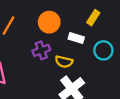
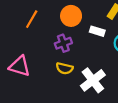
yellow semicircle: (64, 62) -> (64, 68), moved

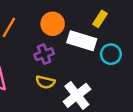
white rectangle: (97, 31) -> (82, 41), size x1.6

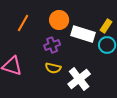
yellow rectangle: (100, 19) -> (106, 26), moved

